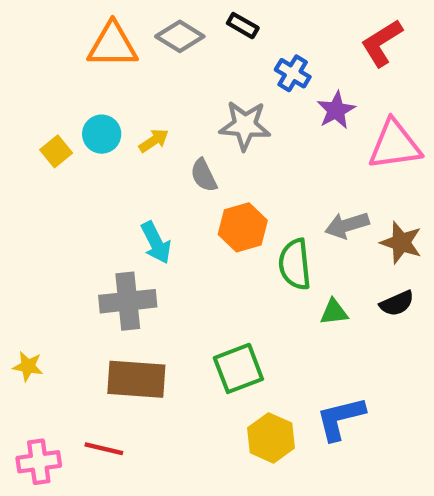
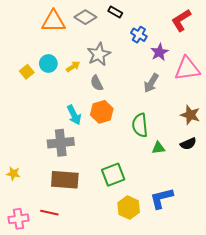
gray star: (245, 125) -> (99, 54), moved, turned -30
gray arrow: (347, 225) -> (151, 83), moved, turned -42
orange hexagon: (243, 227) -> (102, 112), moved

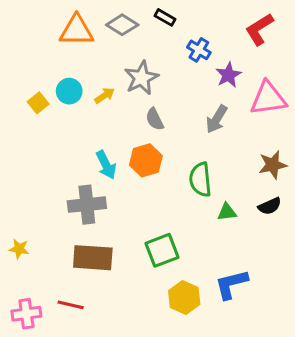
gray semicircle: (97, 83) -> (155, 119), moved
brown star: (190, 115) -> (273, 165), turned -30

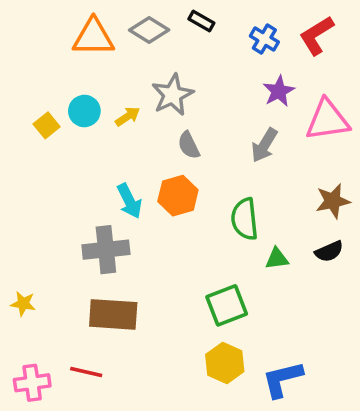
blue cross: (199, 50) -> (264, 39), moved
green square: (162, 250) -> (227, 305), moved
blue L-shape: (231, 284) -> (282, 379), moved

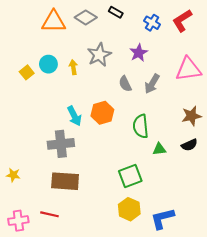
purple star: (279, 91) -> (139, 53), moved
yellow arrow: (128, 116) -> (73, 67), turned -64
gray semicircle: (189, 145) -> (125, 84), moved

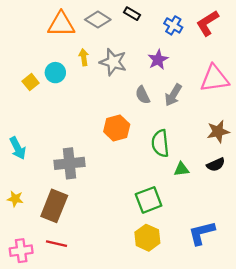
gray star: (99, 55) -> (113, 62), turned -30
yellow arrow: (73, 67) -> (84, 57), moved
cyan arrow: (74, 116) -> (18, 148), moved
brown rectangle: (65, 181) -> (54, 206), moved, turned -72
blue L-shape: (162, 218) -> (202, 233), moved

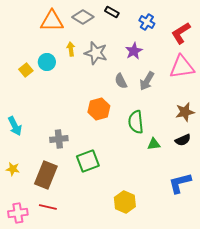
red L-shape: (207, 23) -> (181, 33), moved
gray cross: (69, 163) -> (59, 139), size x0.7
green square: (149, 200) -> (88, 161), moved
blue L-shape: (202, 233) -> (180, 183), moved

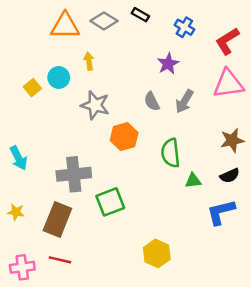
gray star: (96, 53) -> (95, 105), moved
gray cross: (59, 139) -> (74, 174), size x1.5
blue L-shape: (180, 183) -> (221, 212), moved

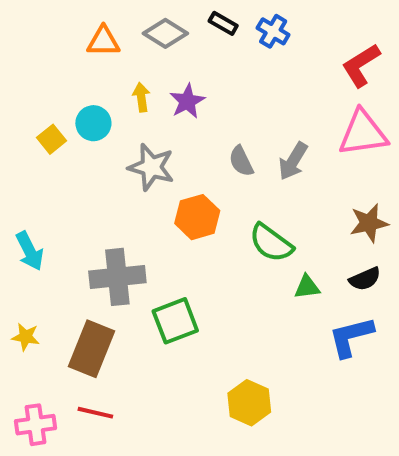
orange triangle: (65, 26) -> (103, 41), size x0.7
blue cross: (184, 27) -> (273, 31), moved
purple star: (168, 64) -> (187, 101), moved
green semicircle: (171, 153) -> (271, 243), turned -48

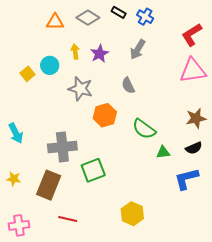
gray arrow: (293, 161) -> (138, 49), moved
red line: (95, 413) -> (68, 219), moved

